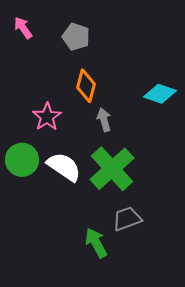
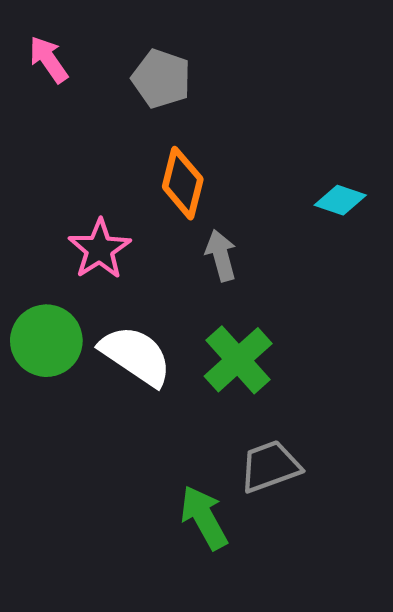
cyan diamond: (160, 94) -> (340, 200), size x0.7
green cross: (112, 169) -> (238, 360), size x0.7

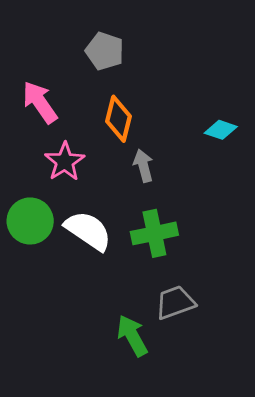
pink arrow: (48, 60) -> (40, 102), moved, size x1.4
green cross: (238, 360) -> (154, 233), turned 30

